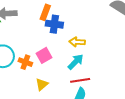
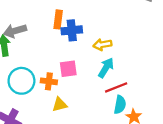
pink square: (44, 55) -> (68, 69), turned 35
yellow triangle: (42, 84) -> (60, 105), moved, turned 40

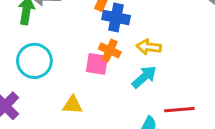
orange cross: (49, 81) -> (110, 50), moved
red line: (116, 87) -> (179, 110), moved

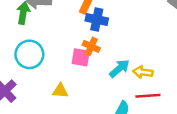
yellow arrow: (149, 47) -> (143, 72), moved

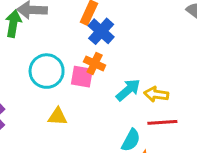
blue cross: (97, 19) -> (101, 31), turned 30
cyan circle: (29, 54) -> (47, 71), moved

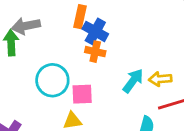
orange cross: (95, 63) -> (95, 52), moved
pink square: (82, 77) -> (82, 94), moved

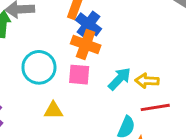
orange cross: (95, 52) -> (86, 44), size x1.4
pink square: (82, 94) -> (79, 75), moved

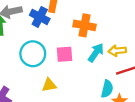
blue cross: (88, 24) -> (40, 17), moved
orange cross: (86, 44) -> (84, 25), moved

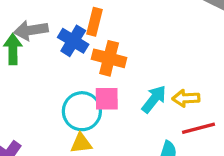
orange cross: (84, 25) -> (109, 58), moved
cyan circle: (33, 54) -> (82, 111), moved

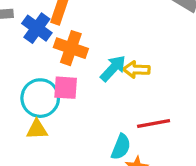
yellow arrow: (186, 98) -> (136, 70), moved
cyan arrow: (154, 99) -> (113, 68), moved

